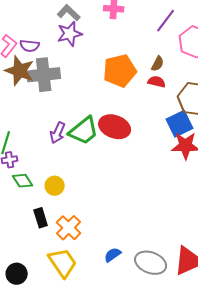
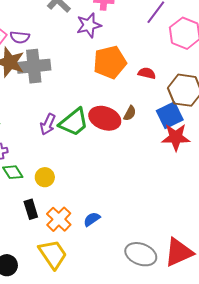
purple star: (70, 34) -> (89, 25), moved
brown semicircle: (158, 64) -> (130, 113), moved
blue semicircle: (113, 255) -> (92, 219), moved

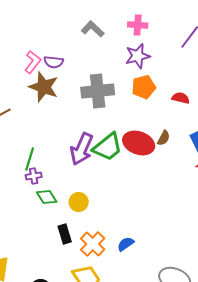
purple star: (89, 25) -> (138, 56), moved
orange pentagon: (110, 62) -> (144, 87), size x0.7
gray cross: (34, 66) -> (98, 91), moved
purple arrow: (48, 124) -> (82, 149), size x1.5

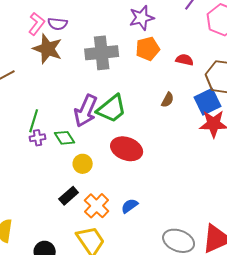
red ellipse: (139, 143) -> (127, 149), moved
green diamond: (47, 197) -> (65, 138), moved
black rectangle: (65, 234) -> (69, 196), turned 66

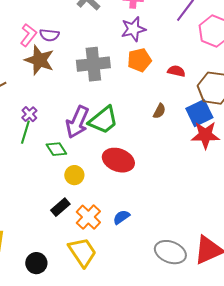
purple cross: (38, 138) -> (29, 114), moved, turned -35

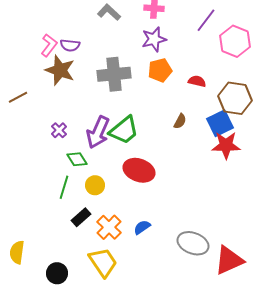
purple cross: (29, 114) -> (59, 130), moved
green line: (25, 132) -> (64, 187), moved
gray ellipse: (170, 252) -> (193, 243), moved

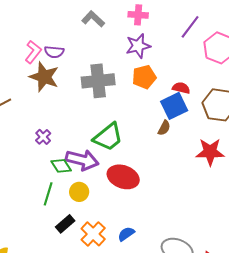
blue square: (220, 123) -> (174, 106), moved
purple arrow: (98, 132) -> (82, 160), moved, turned -100

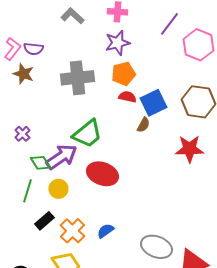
brown star: (44, 77) -> (23, 74), size x0.7
red semicircle: (181, 88) -> (127, 97), moved
purple arrow: (82, 160) -> (61, 157), turned -48

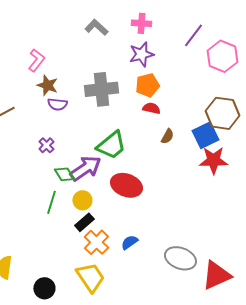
purple semicircle: (33, 49) -> (57, 104), moved
blue square: (153, 103) -> (205, 135), moved
black rectangle: (44, 221) -> (84, 222), moved

